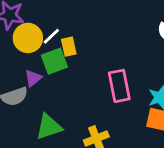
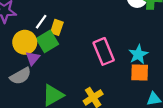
yellow circle: (28, 38) -> (25, 42), moved
yellow rectangle: (69, 47) -> (57, 27), turned 42

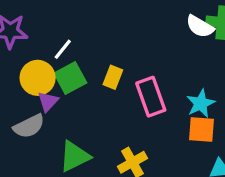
yellow rectangle: (57, 27) -> (113, 77), moved

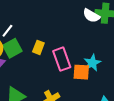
orange square: (201, 130) -> (81, 72), moved

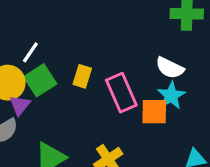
white semicircle: (91, 16) -> (170, 68), moved

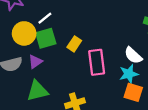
purple triangle: (20, 105) -> (35, 62), moved
orange square: (154, 112) -> (133, 92), moved

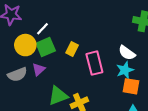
green triangle: (37, 91) -> (58, 96), moved

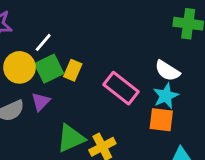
yellow rectangle: (72, 49) -> (73, 70), moved
pink rectangle: (94, 63) -> (121, 88), turned -35
orange square: (131, 86) -> (161, 120), moved

